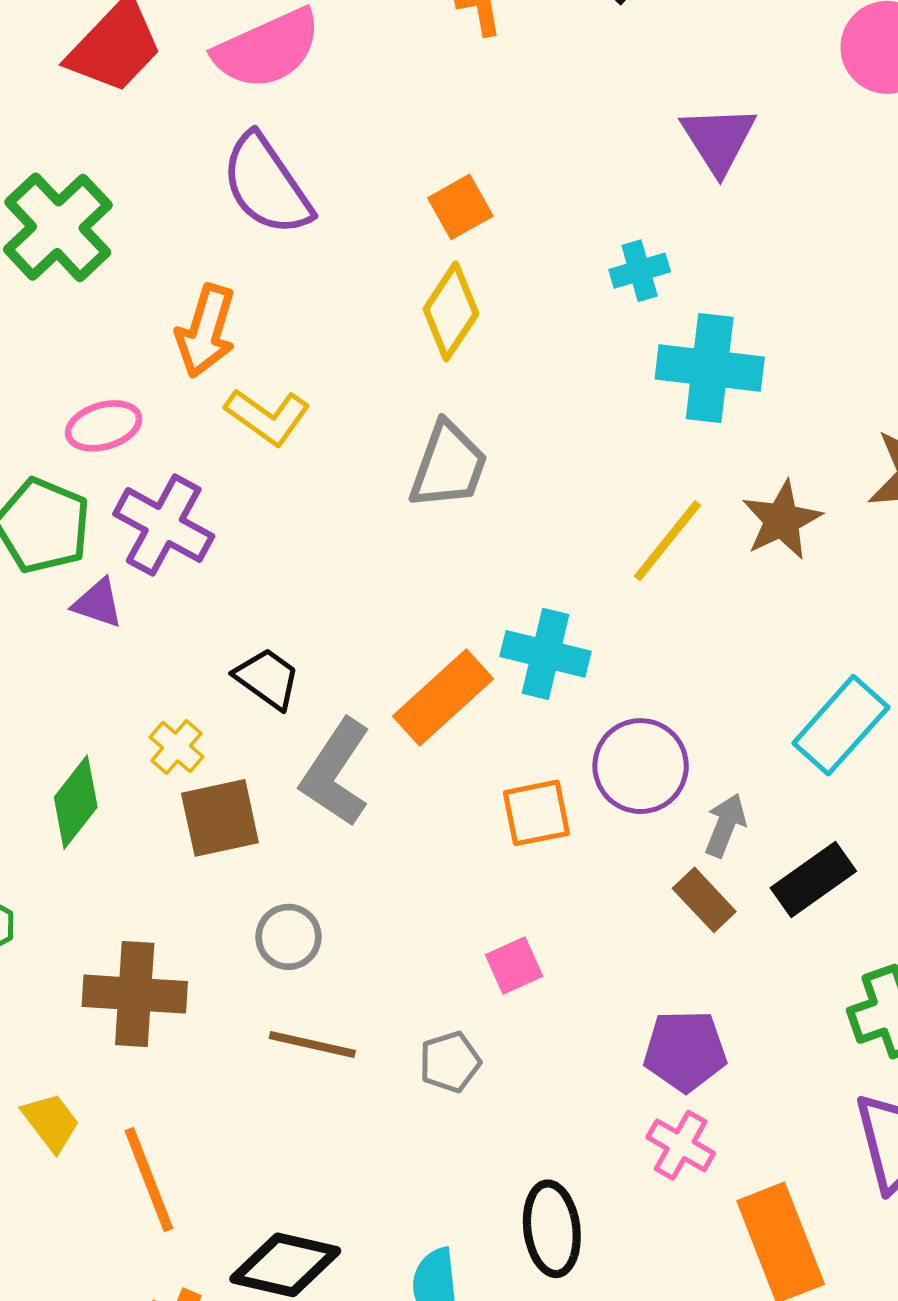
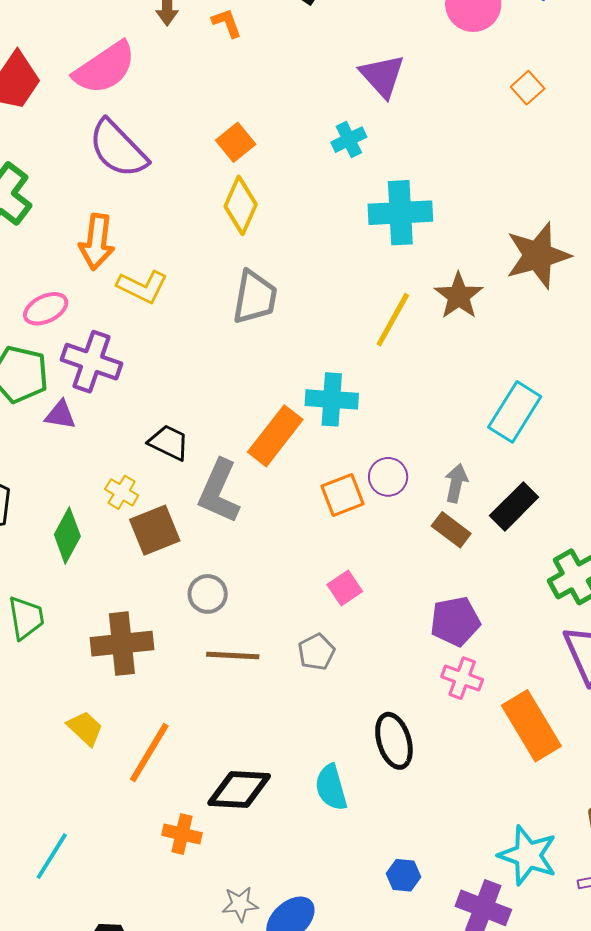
cyan cross: (640, 271) -> (349, 140), moved
purple circle: (641, 766) -> (388, 477), moved, size x0.7
orange line: (149, 1180) -> (149, 753), turned 62

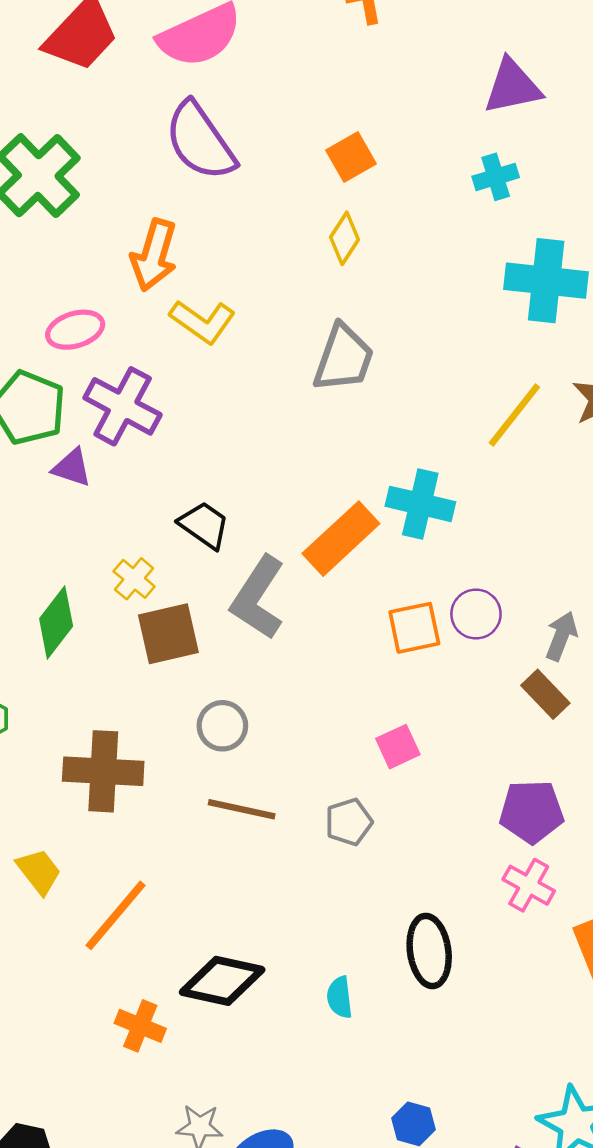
purple triangle: (382, 76) -> (512, 86), moved, turned 51
yellow diamond: (241, 205) -> (344, 238), size x0.7
cyan semicircle: (331, 787) -> (340, 997), size x0.7

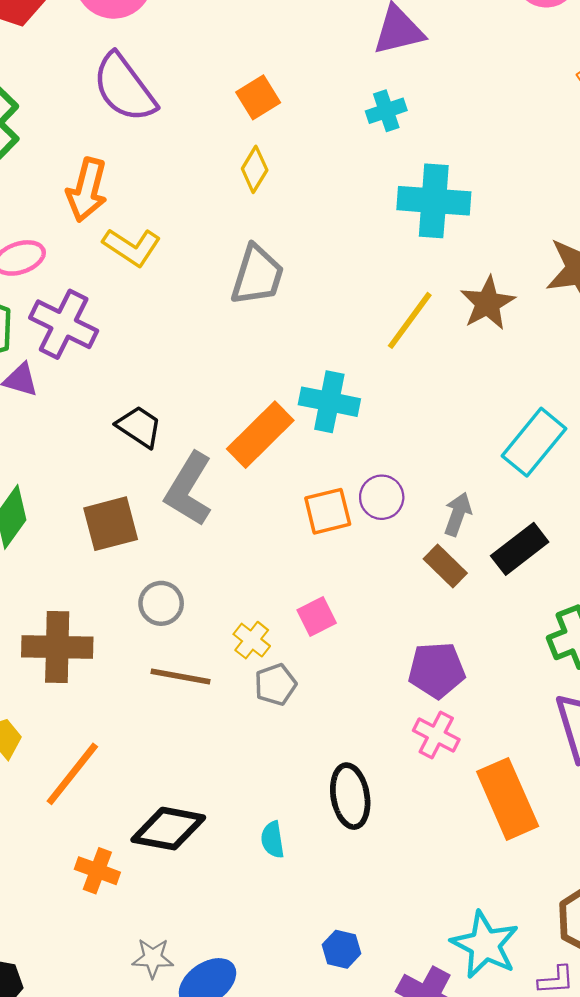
yellow cross: (134, 579) -> (252, 640), moved

